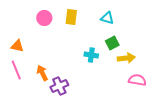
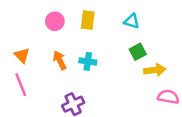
orange triangle: (17, 46) -> (22, 55), turned 32
cyan cross: (91, 55) -> (88, 61), moved
orange arrow: (42, 73) -> (60, 60), moved

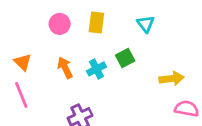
cyan triangle: (132, 21) -> (146, 24), turned 35
green square: (138, 52) -> (125, 58), moved
cyan cross: (88, 61) -> (96, 69), turned -35

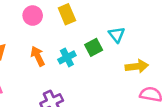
yellow rectangle: (96, 23) -> (67, 14), turned -30
cyan triangle: (146, 24) -> (117, 35), moved

